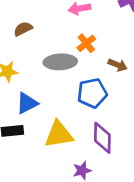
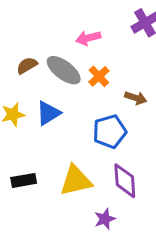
gray ellipse: (60, 62) -> (64, 70), moved, turned 44
blue triangle: (27, 103) -> (48, 113), moved

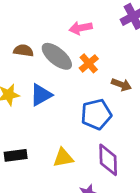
brown semicircle: (27, 65) -> (23, 51), turned 36
yellow triangle: (76, 181) -> (63, 158), size x0.7

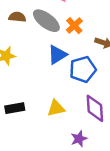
blue triangle: (41, 95) -> (57, 55), moved

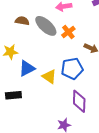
blue triangle: (57, 55) -> (27, 68), moved
yellow triangle: (56, 108) -> (49, 76), moved, turned 42

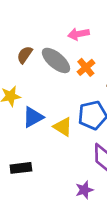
brown semicircle: (22, 21) -> (25, 55), turned -64
black rectangle: (13, 95) -> (21, 168), moved

